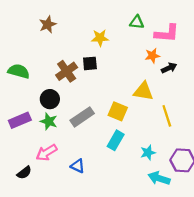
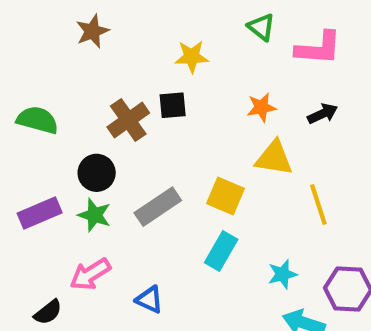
green triangle: (137, 22) -> (261, 27), turned 32
orange star: (152, 56) -> (261, 107), moved

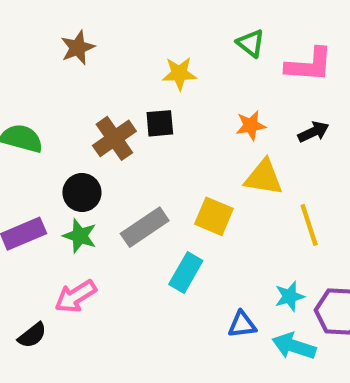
cyan rectangle: (221, 251) -> (186, 273), moved
cyan star: (282, 274) -> (290, 296), moved
blue triangle: (149, 300) -> (242, 324), moved, turned -32

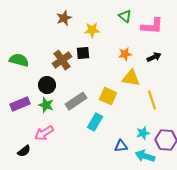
brown star: (78, 48) -> (64, 18), moved

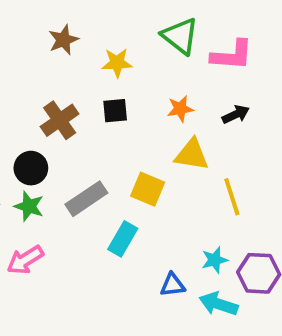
green triangle: (125, 16) -> (180, 36), size x1.5
black square: (83, 53) -> (115, 111), moved

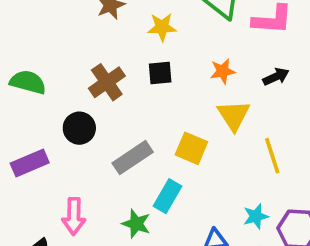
yellow triangle: (192, 155) -> (234, 115), turned 48
green star: (29, 206) -> (136, 224), moved
pink arrow: (25, 260) -> (74, 216), turned -57

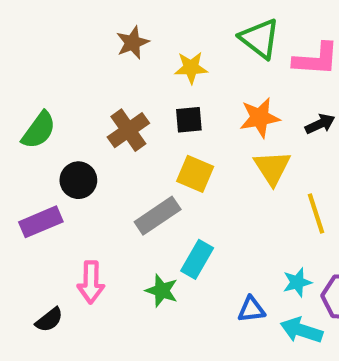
orange star: (223, 71) -> (260, 118), size x1.4
green semicircle: (28, 82) -> (39, 130), turned 111
black circle: (79, 128) -> (78, 180), moved
yellow square: (191, 148) -> (195, 174), moved

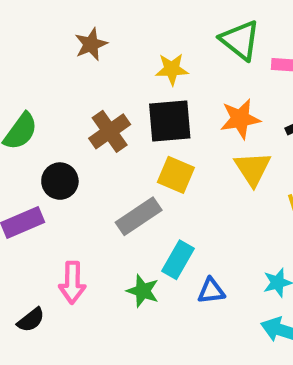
brown star: (133, 43) -> (91, 44), moved
black square: (189, 120) -> (170, 121), size x1.6
blue triangle: (251, 309) -> (211, 291), moved

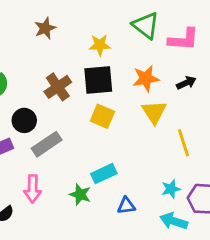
gray rectangle: (139, 216) -> (47, 144), moved
cyan rectangle: (178, 260) -> (104, 174), turned 35
blue triangle: (211, 291) -> (126, 206), moved

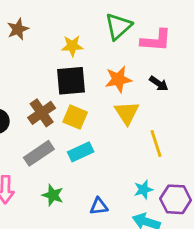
green triangle: (146, 25) -> (118, 26), turned 40
black arrow: (186, 83) -> (159, 84), turned 60
brown cross: (58, 87) -> (42, 113), moved
gray rectangle: (47, 144) -> (39, 153), moved
cyan rectangle: (104, 174) -> (81, 152), moved

